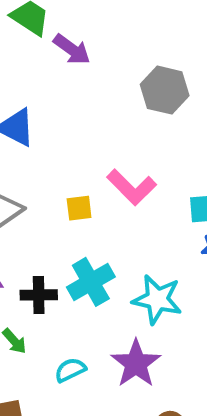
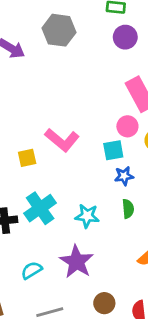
gray hexagon: (165, 90) -> (59, 30), moved
cyan star: (157, 299) -> (87, 216), size x0.7

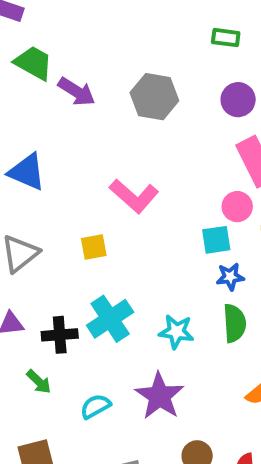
gray hexagon: (59, 30) -> (154, 97), moved
purple circle: (125, 37) -> (238, 100), moved
pink L-shape: (62, 140) -> (134, 196), moved
green semicircle: (128, 209) -> (235, 323), size x1.4

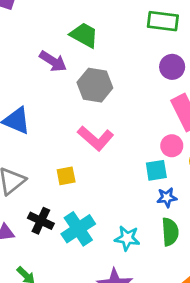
green rectangle: (226, 38) -> (163, 21), size x1.5
green trapezoid: (34, 63) -> (84, 35), moved
gray hexagon: (154, 97) -> (95, 85), moved
black cross: (60, 335) -> (41, 221), moved, turned 30

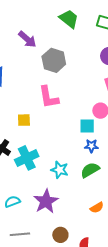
green trapezoid: (84, 35) -> (69, 19), moved
pink L-shape: (96, 138) -> (49, 97), turned 30
green semicircle: (170, 232) -> (90, 170), turned -126

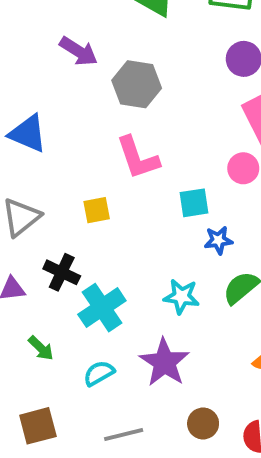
cyan square: (87, 126) -> (194, 203), moved
blue star: (91, 146) -> (218, 240), moved
cyan cross: (27, 158) -> (102, 308), moved

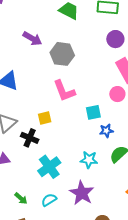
black cross: (62, 272) -> (30, 138), moved
green arrow: (41, 348) -> (21, 198), moved

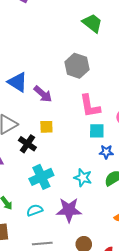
purple arrow: (32, 39) -> (43, 94), moved
pink L-shape: (64, 91) -> (90, 106), moved
purple star: (82, 193) -> (69, 210), turned 30

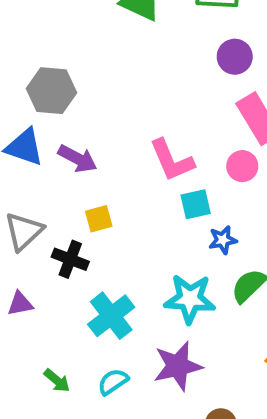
gray hexagon: (77, 66) -> (51, 91), moved
cyan star: (83, 178) -> (190, 299), size x1.4

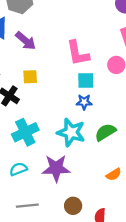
blue star: (223, 240) -> (84, 102), moved

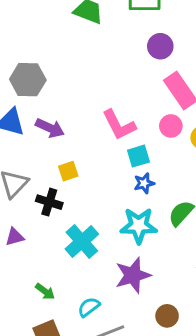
cyan semicircle: (18, 169) -> (89, 307), moved

